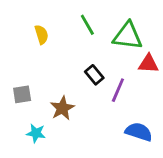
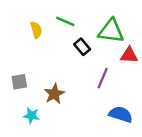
green line: (87, 25) -> (65, 21), moved, turned -36
black rectangle: (94, 75) -> (82, 47), moved

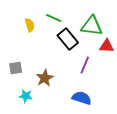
black rectangle: (82, 47) -> (68, 39), size x1.5
blue semicircle: (121, 114) -> (82, 98), moved

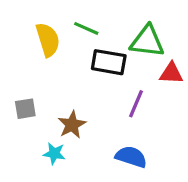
yellow semicircle: (30, 25) -> (48, 40), size x1.5
black rectangle: (68, 39) -> (109, 62), turned -40
cyan star: (26, 96) -> (54, 154), moved

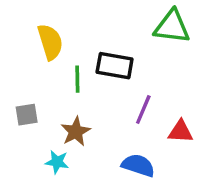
green line: (86, 28) -> (77, 79), moved, turned 65
green triangle: (147, 41) -> (172, 27), moved
red triangle: (171, 73) -> (180, 132), moved

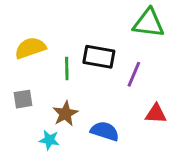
yellow semicircle: (50, 42) -> (30, 48), moved, turned -92
purple line: (143, 110) -> (134, 74), moved
blue semicircle: (138, 165) -> (105, 131), moved

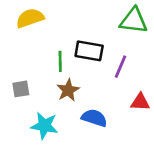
yellow semicircle: (30, 48) -> (30, 18), moved
brown star: (65, 114) -> (68, 90), moved
cyan star: (49, 140) -> (44, 126), size x1.5

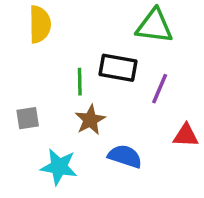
yellow semicircle: (30, 18) -> (40, 24), turned 108
green triangle: (134, 21) -> (154, 26), moved

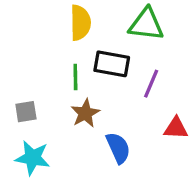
yellow semicircle: (40, 24) -> (80, 23), moved
blue semicircle: (125, 156) -> (118, 148), turned 48
cyan star: (59, 167) -> (33, 158), moved

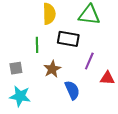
green line: (75, 77) -> (37, 45), moved
purple line: (151, 84) -> (89, 61), moved

